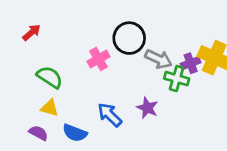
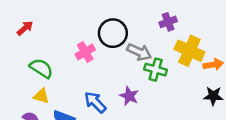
purple cross: (191, 63) -> (168, 22), moved

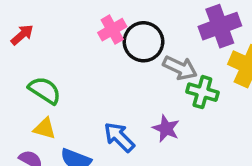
purple cross: (168, 22) -> (220, 26), size x1.6
pink cross: (85, 52) -> (112, 30), moved

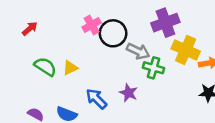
yellow triangle: (45, 128) -> (70, 68), moved, turned -42

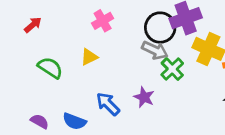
black circle: (113, 33) -> (160, 28), moved
yellow triangle: (70, 68) -> (89, 57), moved
green cross: (154, 68) -> (172, 69), turned 30

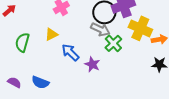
green semicircle: (50, 68) -> (22, 42), turned -108
blue arrow: (108, 104) -> (70, 52), moved

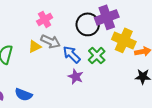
gray arrow: (100, 29) -> (51, 41), moved
blue arrow: (70, 52) -> (72, 55), moved

